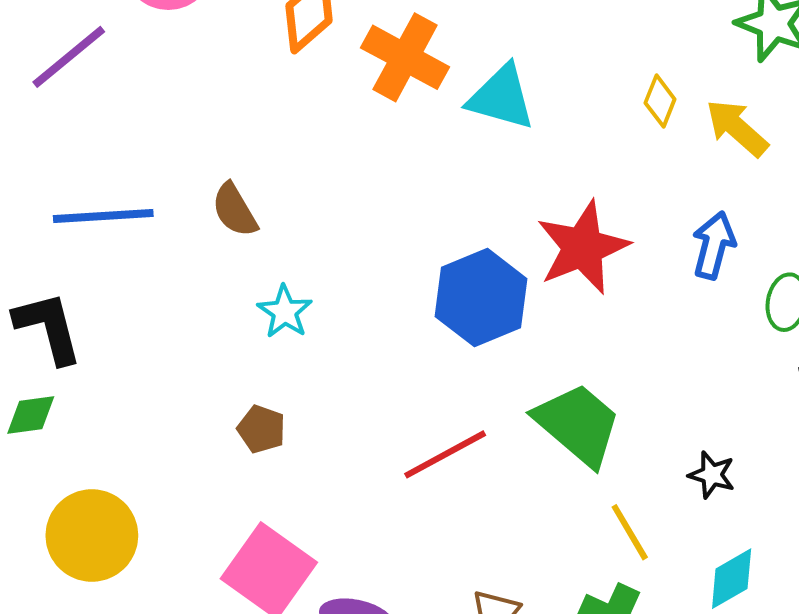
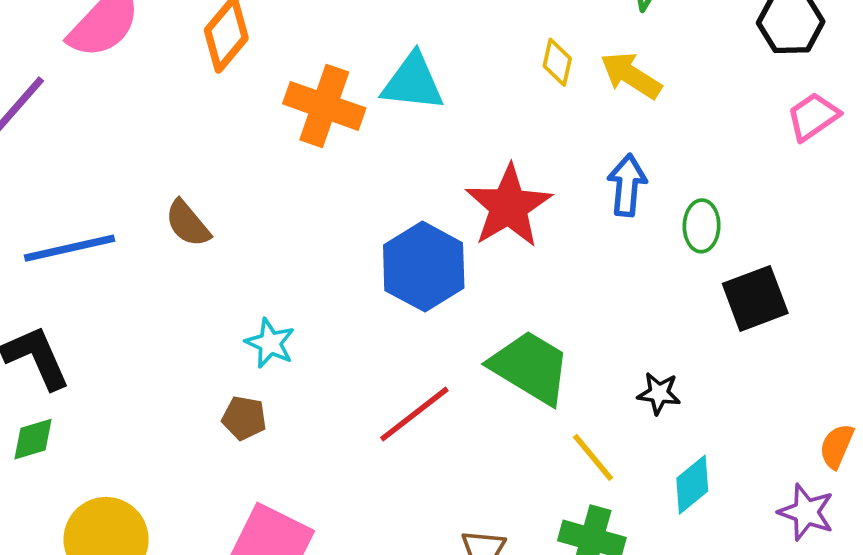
orange cross: (405, 57) -> (324, 106), moved
cyan star: (285, 312) -> (270, 343), moved

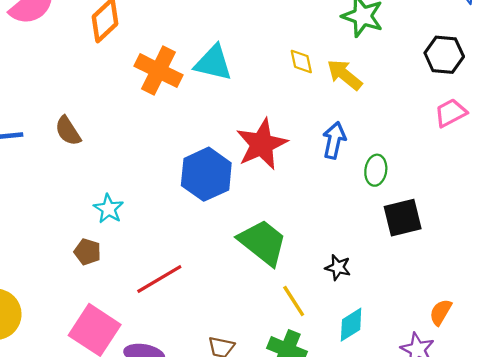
yellow diamond: (557, 62) -> (301, 62), turned -32
red line: (414, 414) -> (159, 279), moved

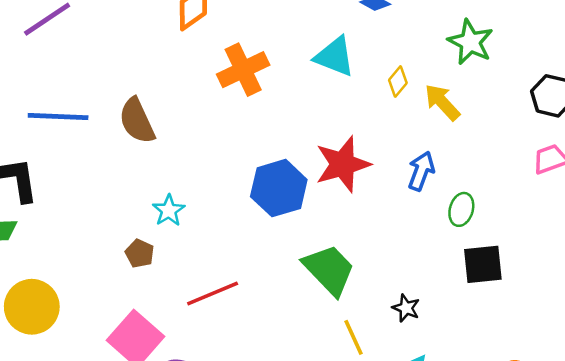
yellow diamond: (301, 62) -> (398, 82), turned 44
cyan triangle: (213, 63) -> (335, 57), moved
orange cross: (158, 71) -> (243, 70), turned 30
brown semicircle: (68, 131) -> (137, 121), size x1.4

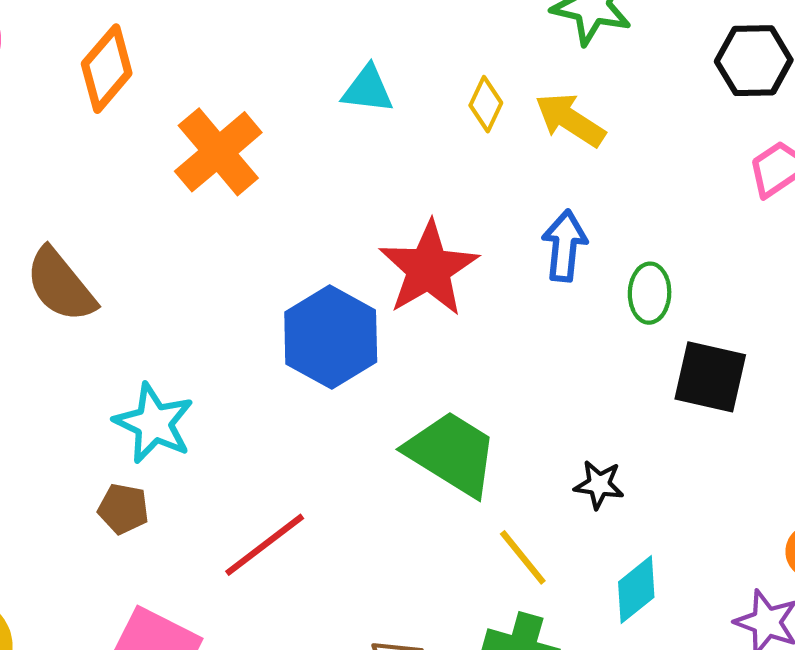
cyan triangle: (335, 57) -> (368, 89), size x0.7
cyan star: (169, 210) -> (154, 423), size x1.4
black square: (483, 264) -> (710, 377), turned 33

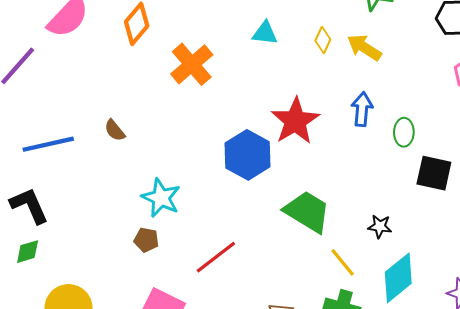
brown semicircle: (61, 285) -> (115, 130), size x0.6
cyan diamond: (636, 590) -> (398, 278), size x1.5

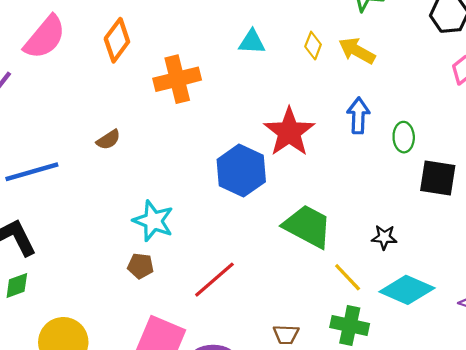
orange cross: (192, 64) -> (177, 79), turned 30
brown semicircle: (115, 130) -> (108, 140), moved, turned -80
cyan diamond: (398, 278) -> (407, 290), turned 66

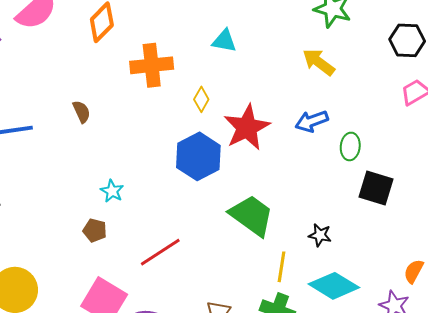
yellow diamond: (313, 46) -> (201, 99), moved
blue arrow: (358, 116) -> (312, 121), turned -120
brown semicircle: (108, 140) -> (82, 112), turned -90
cyan star: (153, 221) -> (112, 191), size x0.6
yellow line: (348, 277) -> (282, 267), turned 44

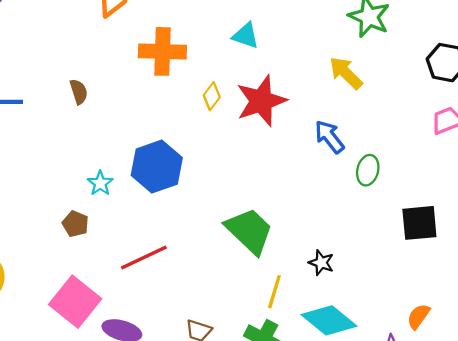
blue arrow: (312, 121) -> (329, 137), turned 64
red star: (247, 127) -> (261, 101), moved
blue hexagon: (198, 156) -> (157, 167), moved
black square: (376, 188) -> (419, 223), moved, turned -30

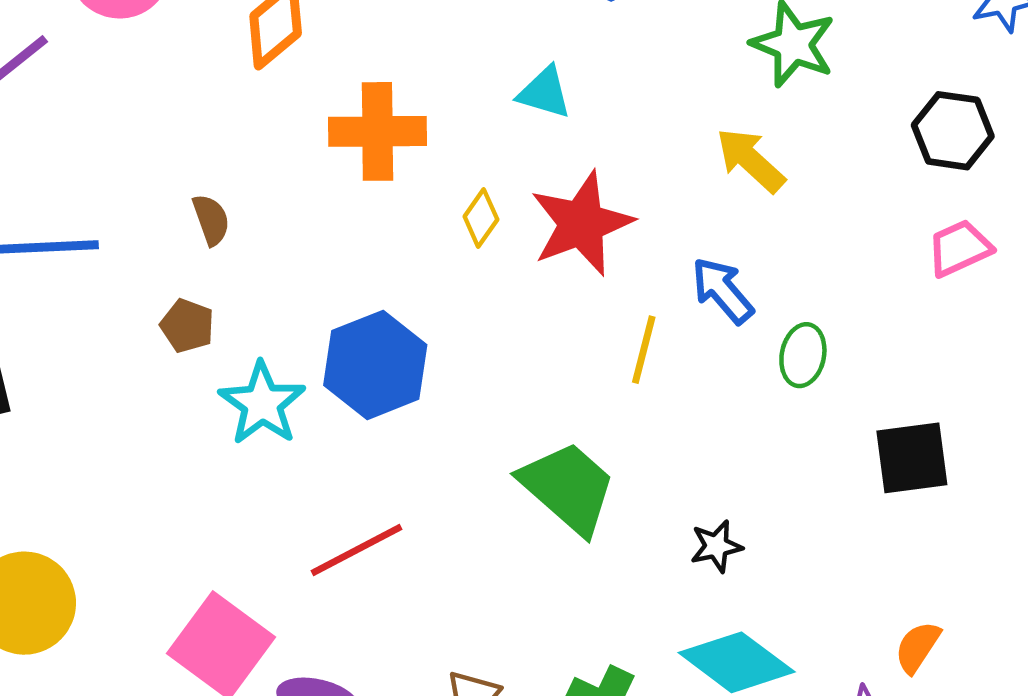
cyan star: (100, 183) -> (262, 403), size x1.6
brown pentagon: (75, 224) -> (187, 326), moved
black star: (321, 263) -> (716, 546), turned -30
yellow line: (274, 292) -> (644, 350), moved

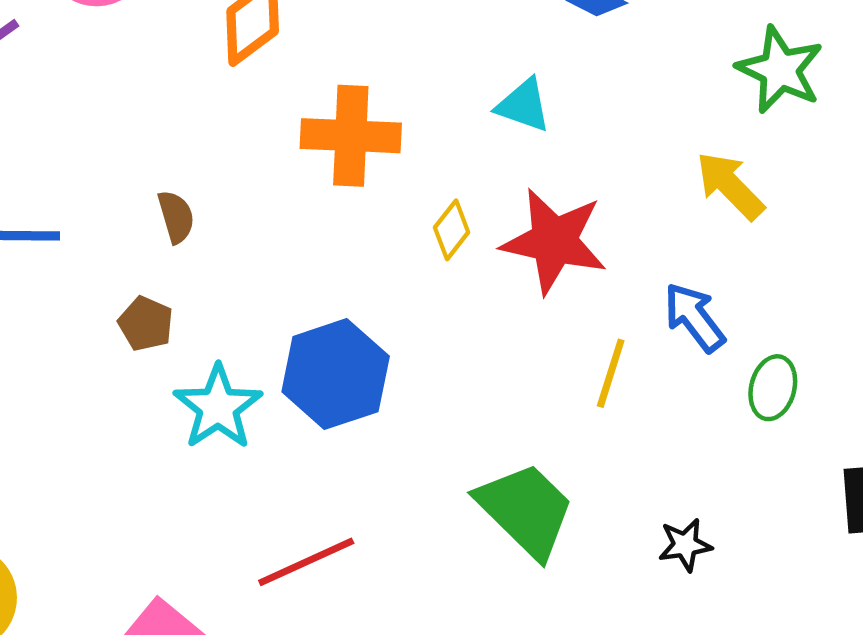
red star: (582, 224) -> (554, 241), turned 30
black star: (716, 546) -> (685, 545), moved

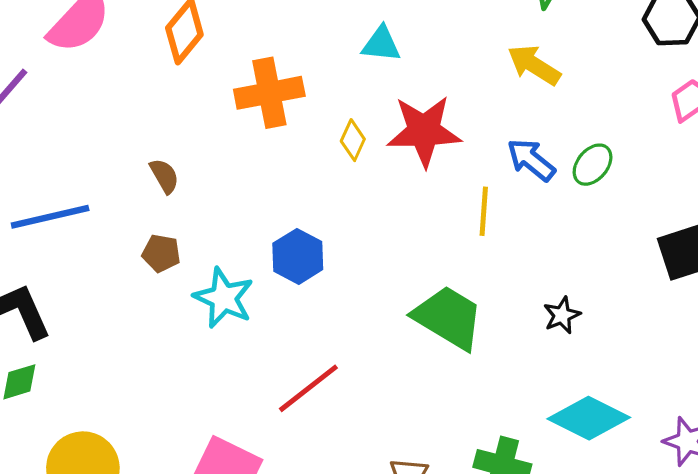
blue hexagon: (336, 374) -> (298, 256), size x0.7
green ellipse: (773, 388) -> (593, 165), moved, turned 39

